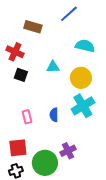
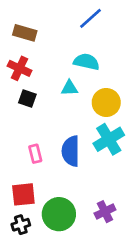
brown rectangle: (33, 27) -> (25, 33), moved
cyan semicircle: (85, 46) -> (87, 62), moved
blue semicircle: (54, 115) -> (71, 151), size x1.6
purple cross: (68, 151) -> (105, 212), moved

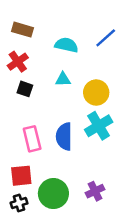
blue line: (90, 18) -> (106, 38), moved
cyan semicircle: (87, 62) -> (66, 45), moved
red cross: (19, 68) -> (18, 62), turned 30
pink rectangle: (35, 154) -> (32, 139), size x1.5

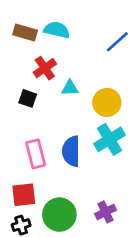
cyan semicircle: (66, 45) -> (57, 30), moved
red cross: (18, 62) -> (45, 68), moved

